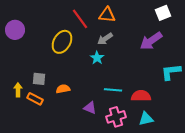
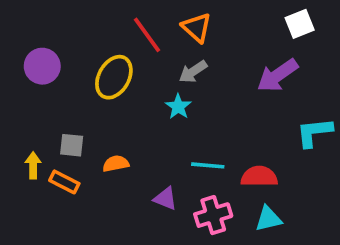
orange triangle: (107, 15) -> (197, 28), turned 36
purple circle: (15, 30) -> (42, 66), moved

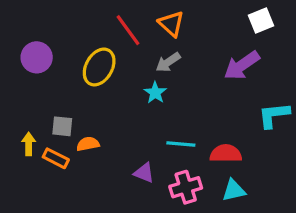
orange semicircle: (116, 164) -> (88, 144), moved

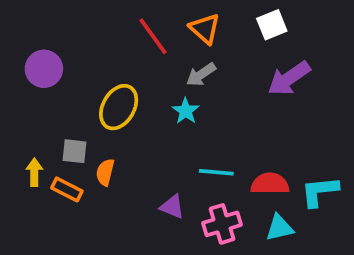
white square: (261, 21) -> (272, 25), moved
yellow ellipse: (99, 67) -> (119, 107), moved
cyan L-shape: (274, 115) -> (320, 191), moved
orange semicircle: (88, 144) -> (105, 172), turned -65

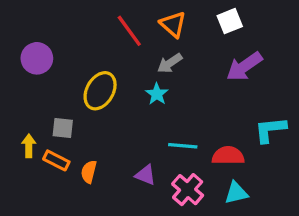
orange semicircle: (105, 172) -> (89, 172), moved
cyan L-shape: (320, 191) -> (270, 130), moved
pink cross: (222, 224) -> (188, 190), turned -32

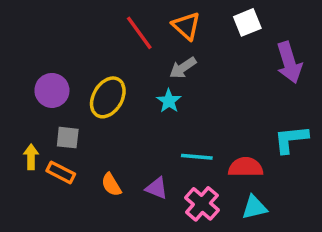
purple circle: (37, 58) -> (52, 90), moved
purple arrow: (244, 66) -> (289, 63), moved, turned -72
orange semicircle: (89, 172) -> (111, 185), moved, turned -45

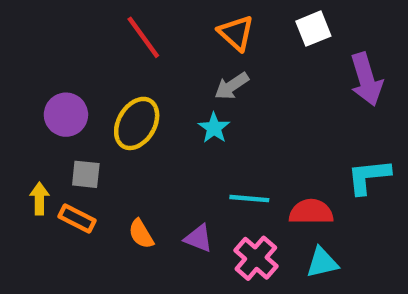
red line: (139, 33) -> (143, 37), moved

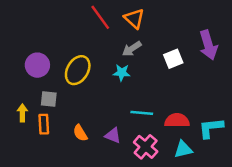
white square: (313, 29) -> (173, 59), moved
red line: (143, 37) -> (100, 17), moved
cyan star: (214, 128) -> (122, 73), turned -30
cyan L-shape: (369, 176) -> (211, 128), moved
orange rectangle: (77, 218) -> (44, 124), turned 60

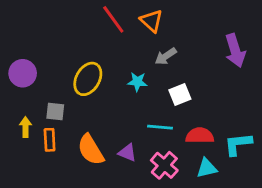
gray arrow: (132, 49) -> (166, 56), moved
white square: (173, 59) -> (180, 94), moved
purple circle: (37, 65) -> (23, 73), moved
orange semicircle: (80, 133) -> (91, 150), size x1.6

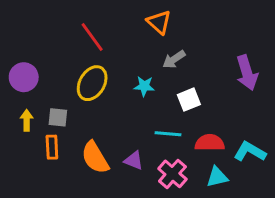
red line: (113, 19) -> (92, 37), moved
purple arrow: (235, 51) -> (247, 73), moved
yellow arrow: (25, 127) -> (27, 120), moved
cyan L-shape: (238, 144) -> (250, 152), turned 36

